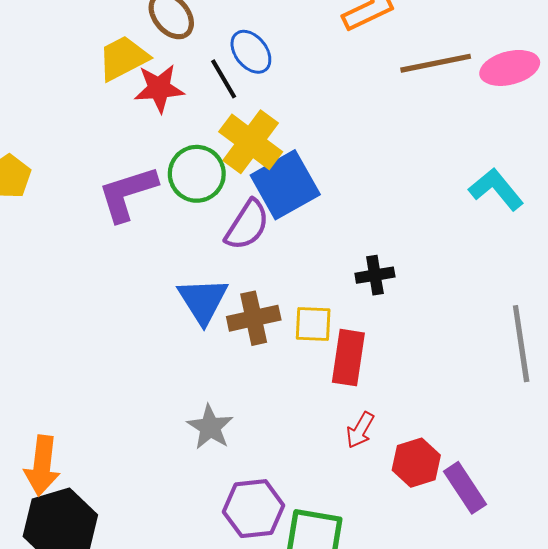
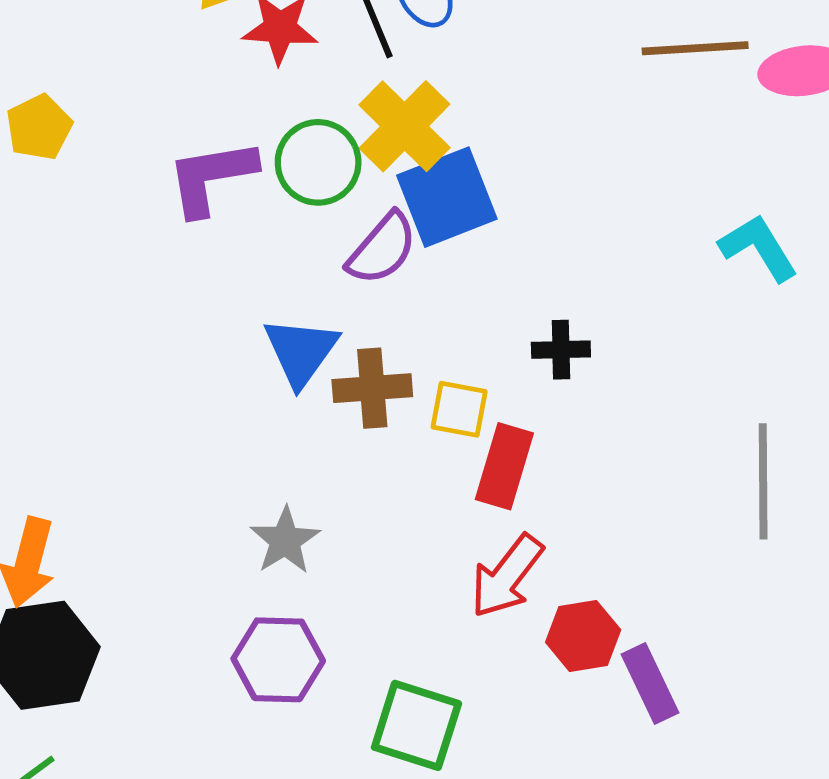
red arrow: (360, 430) -> (507, 576), size x1.6
purple hexagon: (254, 509) -> (278, 660), moved

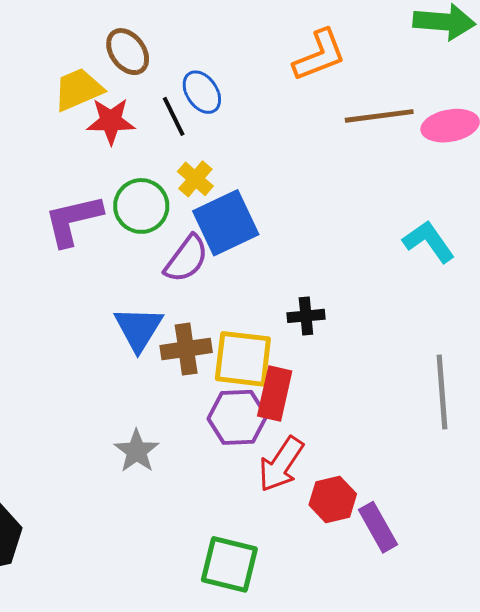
yellow cross: (405, 126) -> (195, 179), size x0.6
yellow square: (459, 409) -> (243, 359), size x1.6
purple hexagon: (278, 660) -> (237, 417), moved

